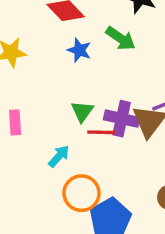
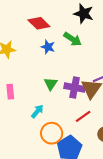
red line: (101, 132) -> (83, 116), moved, turned -35

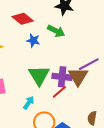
green triangle: (51, 84) -> (39, 75), size x1.6
red line: (83, 116) -> (59, 92), moved

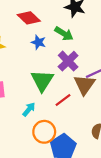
purple cross: (62, 77) -> (68, 61), moved, turned 36

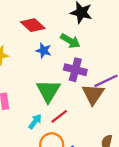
purple cross: (68, 61) -> (75, 70), turned -30
red line: (63, 100) -> (59, 116), moved

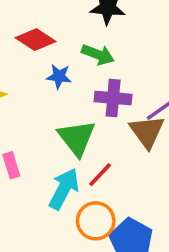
cyan arrow: (35, 122) -> (64, 189), size x1.6

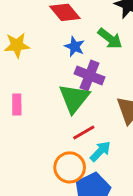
purple cross: (113, 98) -> (89, 75), moved
cyan arrow: (64, 189) -> (100, 151), moved, size x0.7

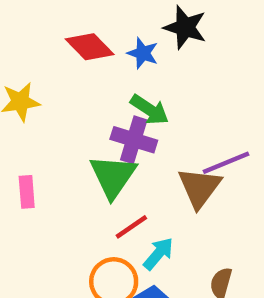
green arrow: (110, 39) -> (150, 110), moved
blue star: (75, 47) -> (143, 53), moved

